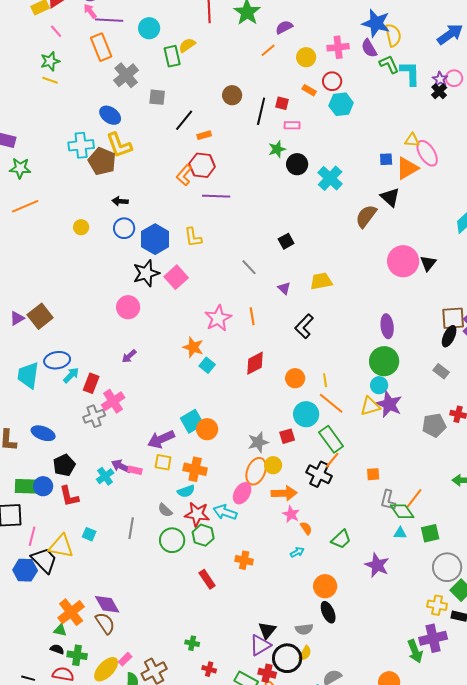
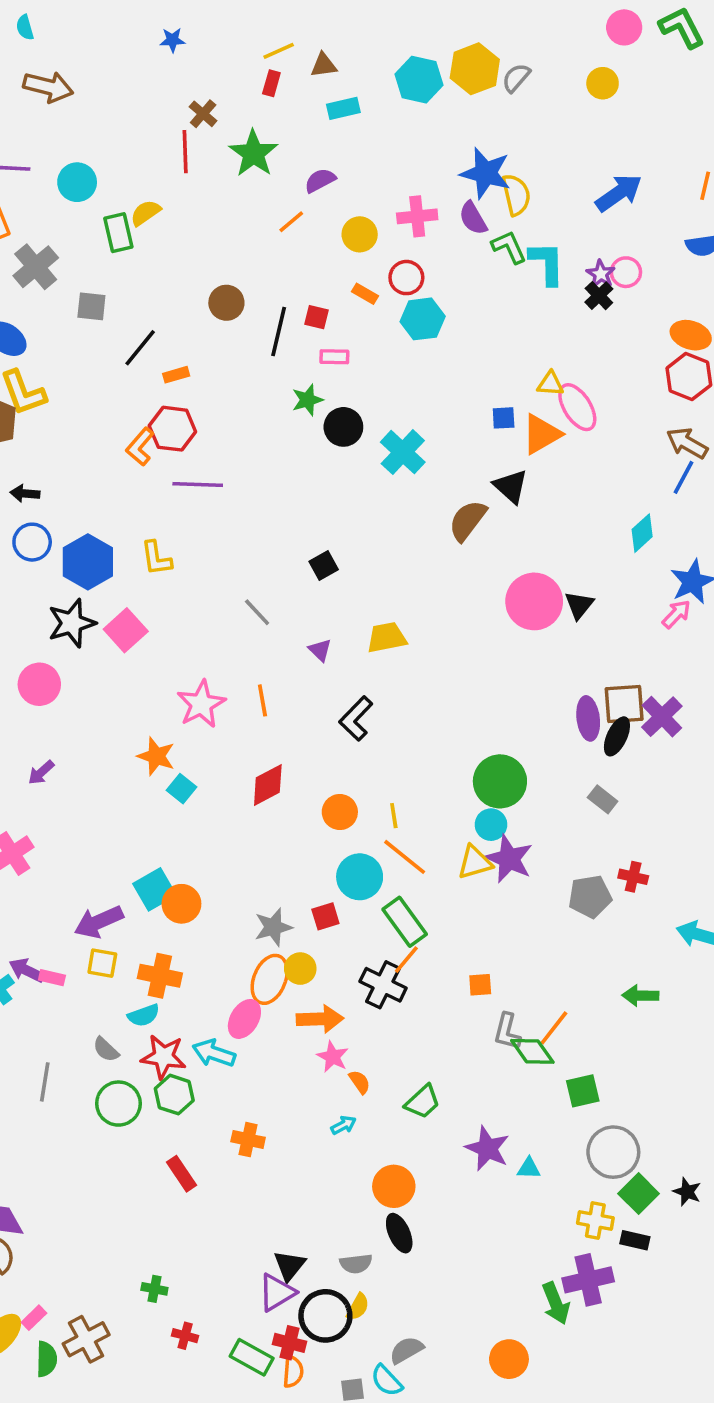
purple ellipse: (387, 326) -> (588, 718), moved
cyan triangle: (400, 533) -> (529, 1168), moved

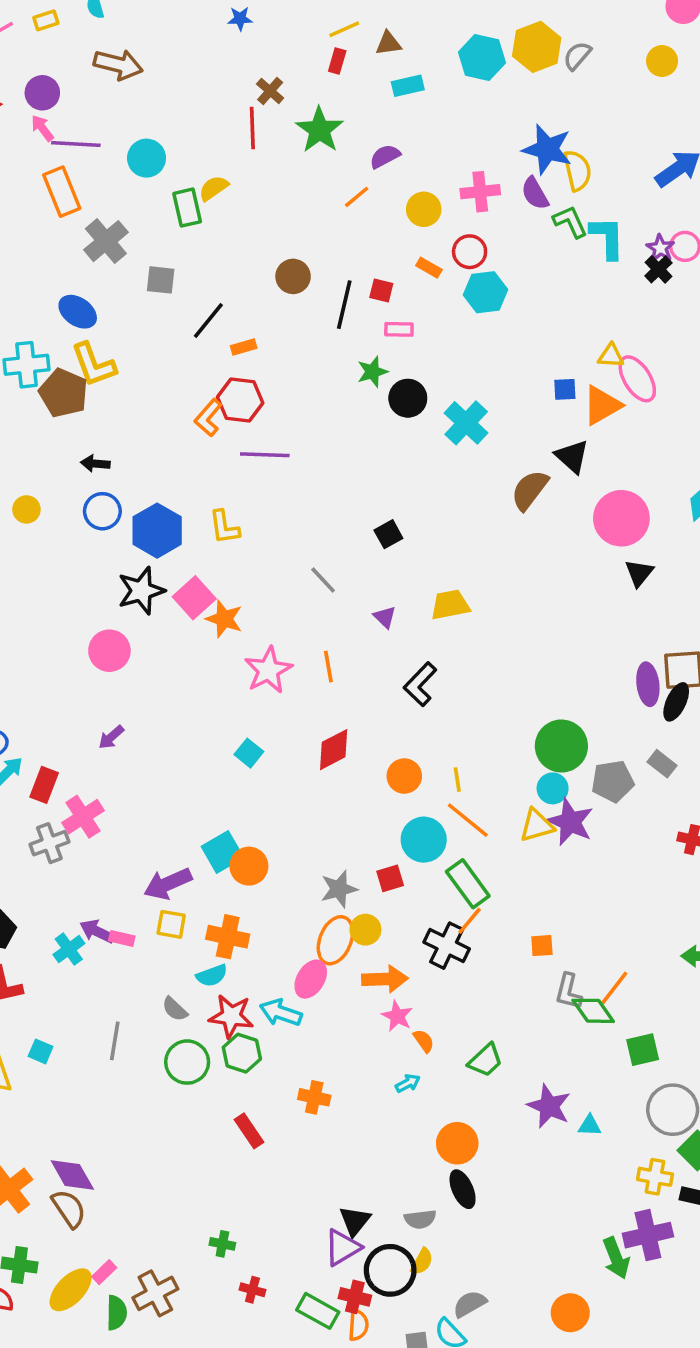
pink circle: (534, 601) -> (621, 518), moved
orange star: (156, 756) -> (224, 619), moved
gray pentagon: (590, 897) -> (613, 781), moved

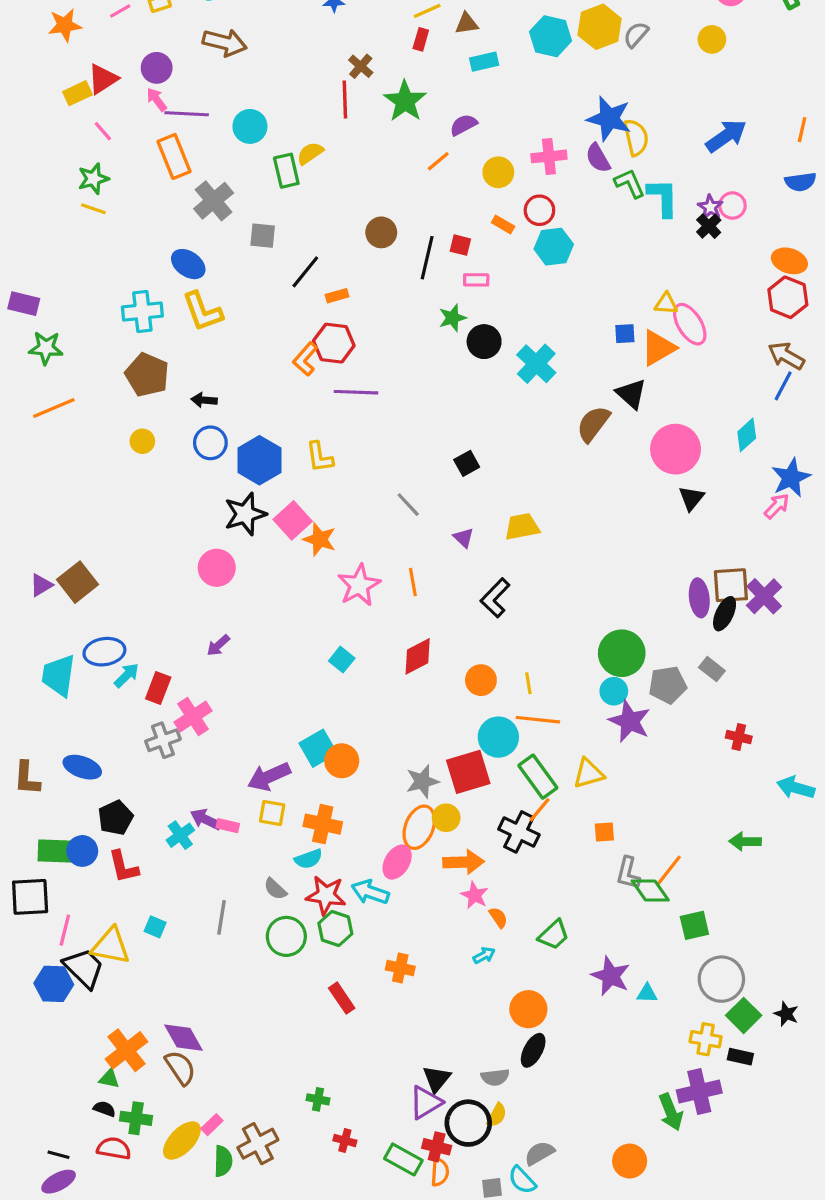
brown pentagon: (64, 393) -> (147, 375), moved
orange line: (468, 820) -> (538, 720), turned -33
yellow triangle: (537, 825) -> (588, 773), moved
red square: (390, 878) -> (468, 772), size x1.8
black ellipse: (463, 1189) -> (533, 1050), turned 52

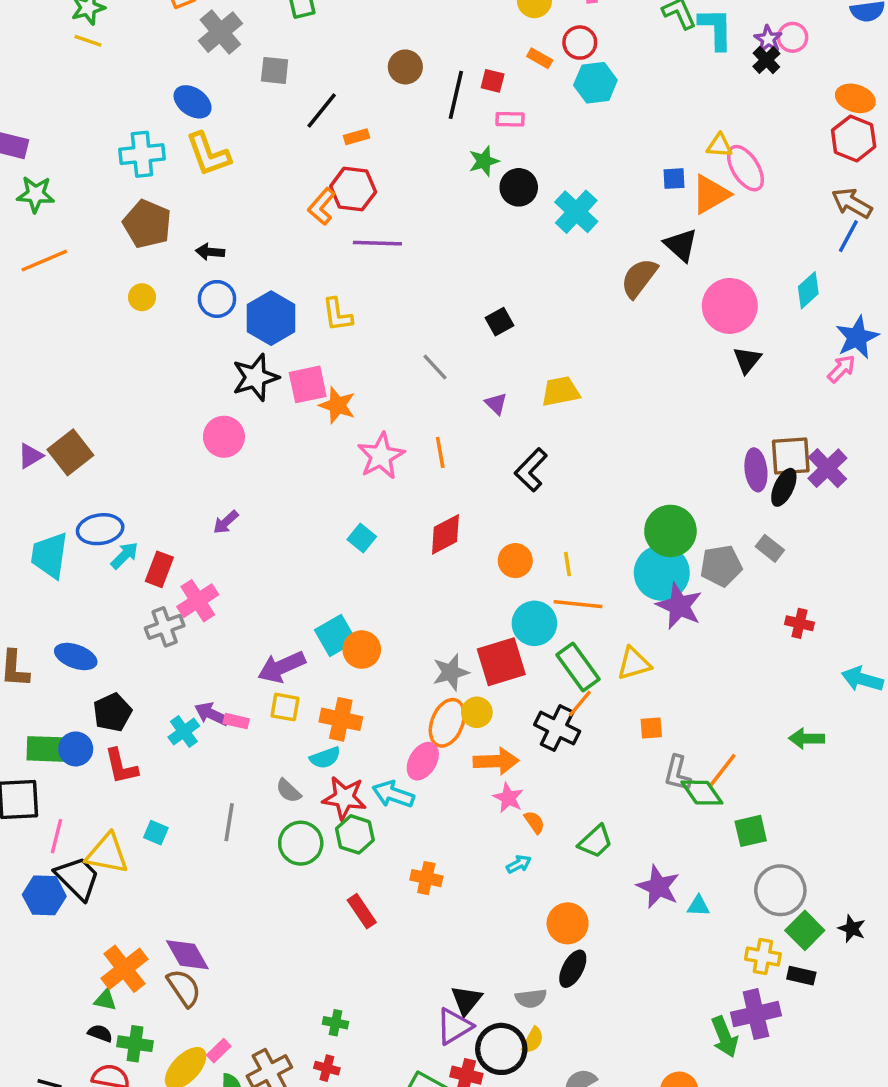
pink square: (293, 520) -> (308, 384), turned 30
cyan circle: (614, 691) -> (662, 573), size x1.8
red cross: (345, 1140) -> (327, 1068), moved

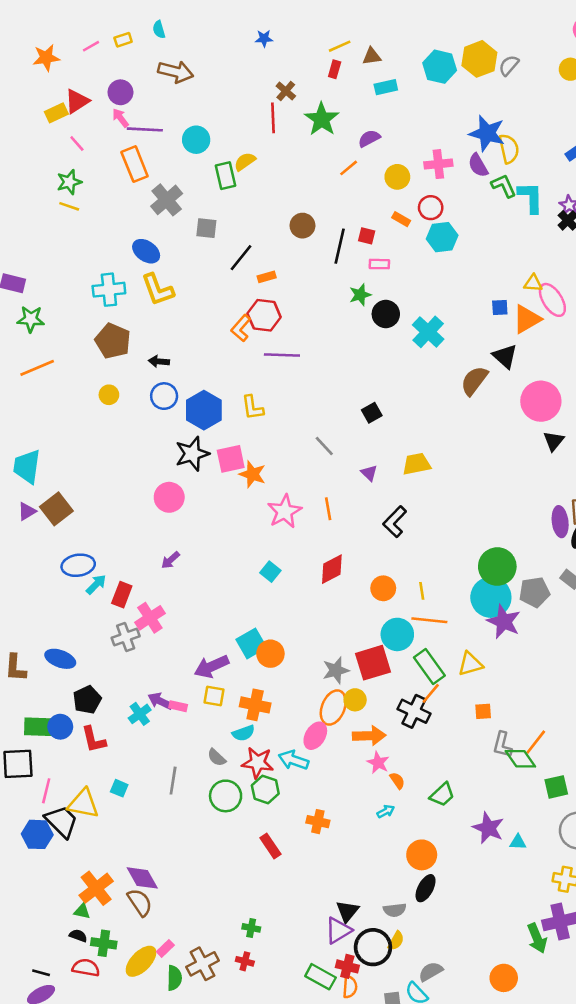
cyan trapezoid: (50, 555) -> (27, 467), moved

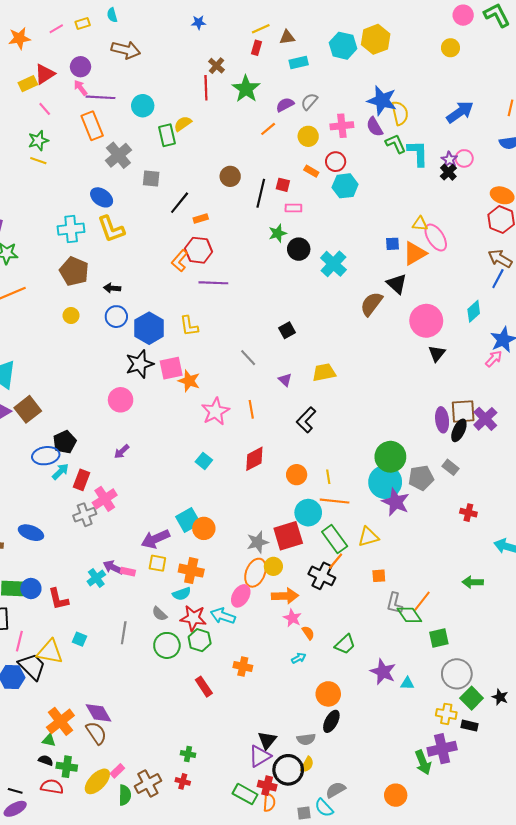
gray semicircle: (509, 65) -> (309, 102), moved
black pentagon: (87, 700) -> (65, 442), moved

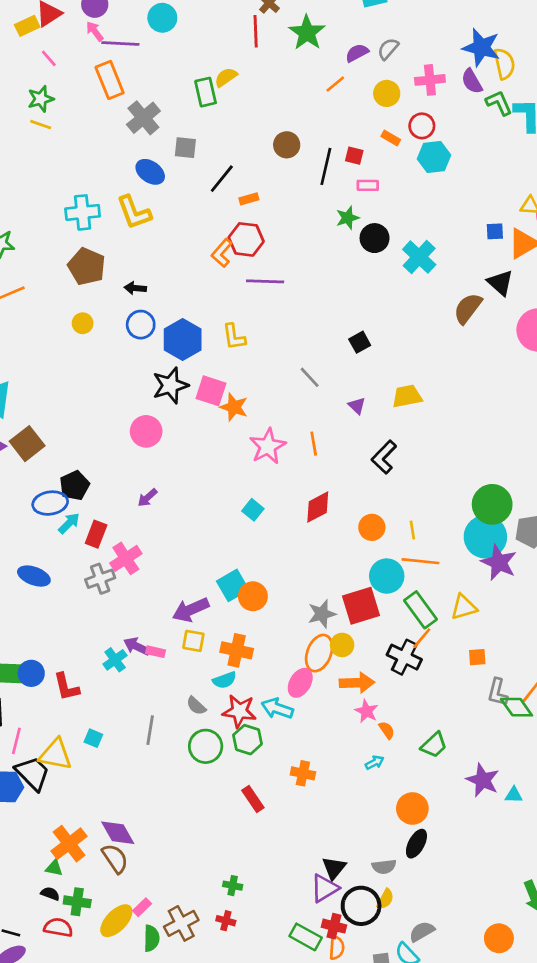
cyan circle: (143, 106) -> (162, 18), moved
blue ellipse: (102, 197) -> (150, 172), moved
pink square: (171, 368) -> (211, 391), turned 30
blue ellipse: (31, 533) -> (34, 576), moved

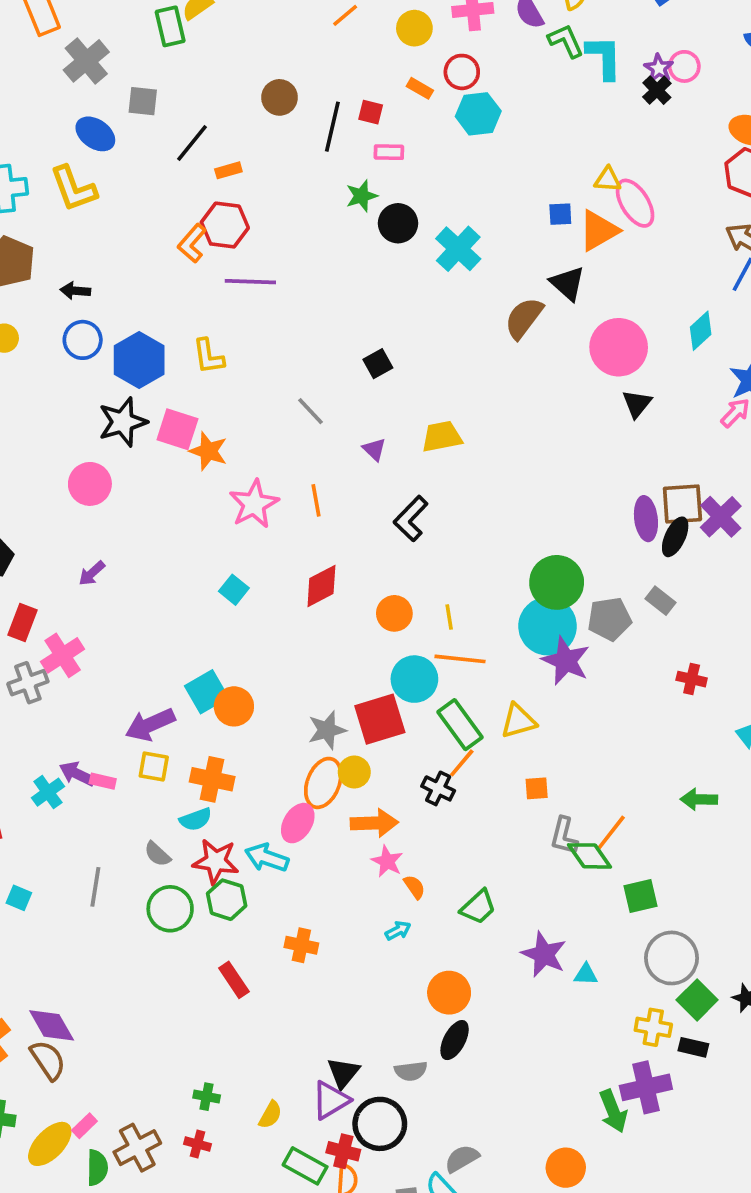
black cross: (404, 657) -> (438, 788), size x0.7
yellow semicircle: (385, 899) -> (270, 1115), moved

